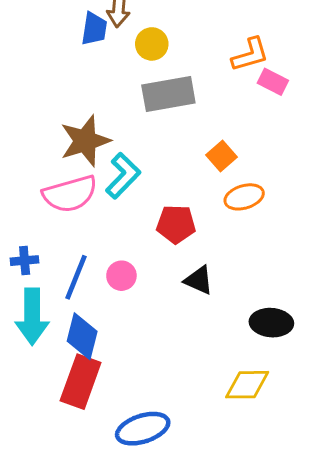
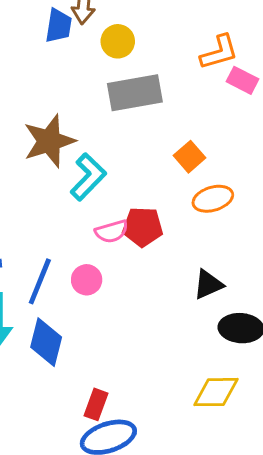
pink semicircle: (70, 194) -> (112, 231), moved, size x0.6
black triangle: (199, 280) -> (208, 284), moved, turned -48
red rectangle: (81, 382) -> (96, 404), moved, size x0.6

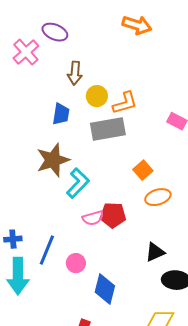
blue trapezoid: (59, 26) -> (61, 114), moved
orange L-shape: (219, 52) -> (125, 103), moved
pink circle: (87, 280) -> (76, 263), moved
blue diamond: (46, 342) -> (105, 289), moved

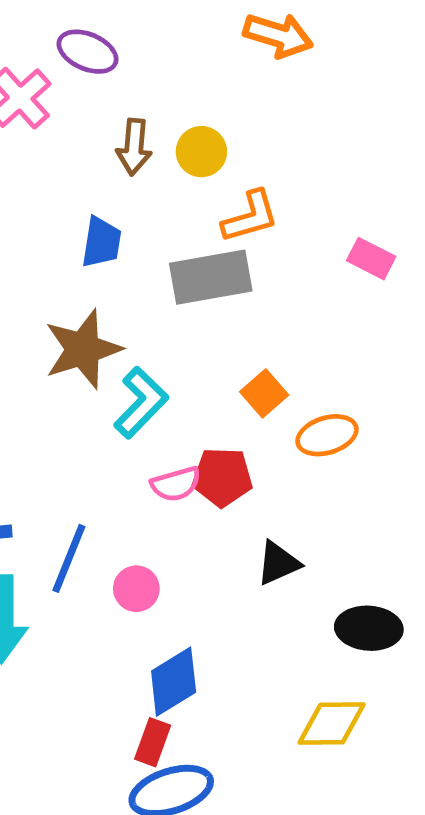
yellow circle: (97, 96) -> (201, 152), moved
orange square: (143, 170) -> (264, 393), moved
black triangle: (155, 252) -> (278, 563), moved
blue diamond: (105, 289) -> (174, 682), moved, turned 44

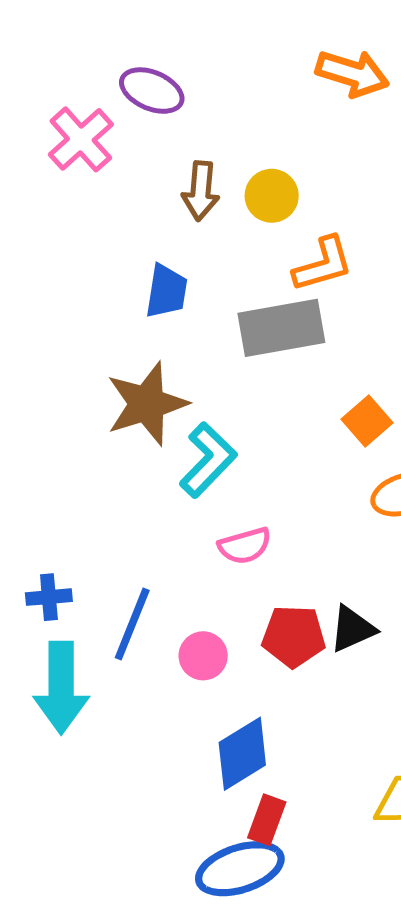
orange square: (264, 393) -> (367, 421), moved
red pentagon: (222, 477) -> (294, 636), moved
red rectangle: (153, 742) -> (267, 820), moved

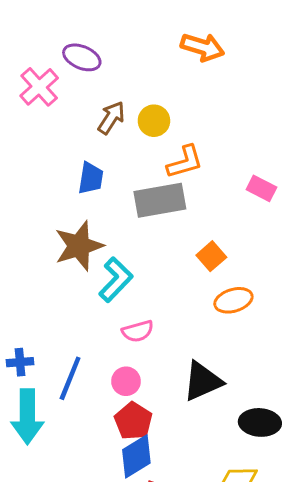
brown arrow: (201, 191) -> (111, 118), turned -152
black triangle: (352, 629) -> (203, 381), size x1.4
red pentagon: (294, 636) -> (133, 421), moved, turned 30
pink circle: (203, 656) -> (126, 381), moved

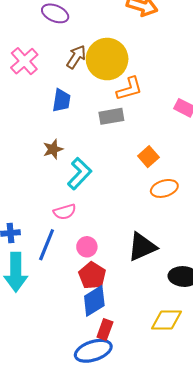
pink cross: (39, 87) -> (24, 61), moved
yellow circle: (154, 121) -> (107, 59), size x1.8
gray rectangle: (160, 200) -> (111, 116), size x0.7
brown star: (79, 246) -> (53, 149), size x0.6
pink semicircle: (138, 331) -> (65, 212), moved

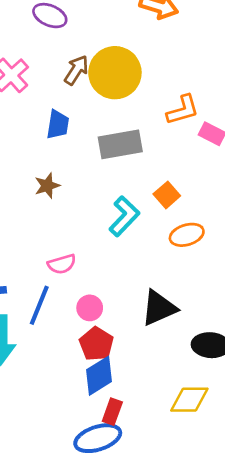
orange L-shape: (129, 89) -> (183, 110), moved
gray rectangle: (111, 116) -> (120, 144), size x1.4
cyan L-shape: (79, 174) -> (124, 216), moved

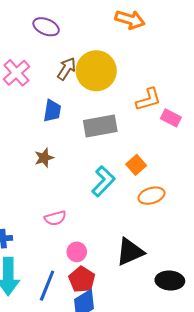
blue line: (39, 305) -> (47, 286), moved

